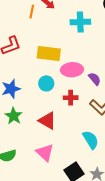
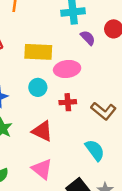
purple semicircle: (95, 79) -> (88, 38), moved

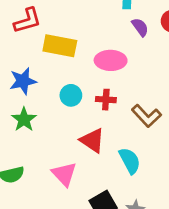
yellow rectangle: (38, 52) -> (60, 46), moved
cyan circle: (38, 87) -> (71, 95), moved
red triangle: (42, 131) -> (92, 141), moved

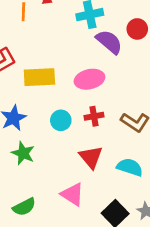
purple semicircle: (140, 27) -> (109, 42), size x1.5
red triangle: (92, 141) -> (91, 157), turned 30
cyan semicircle: (130, 161) -> (130, 167), turned -30

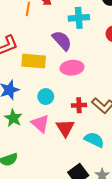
purple semicircle: (109, 42) -> (62, 41), moved
red cross: (94, 116) -> (79, 105), moved
pink triangle: (72, 194) -> (40, 124), moved

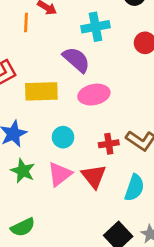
pink triangle: (40, 124) -> (60, 174), turned 48
cyan semicircle: (94, 140) -> (134, 188), turned 90

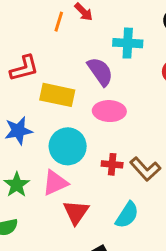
cyan circle: (63, 137) -> (68, 146), size x1.6
green star: (23, 171) -> (17, 185), moved
red triangle: (94, 176) -> (76, 212), moved

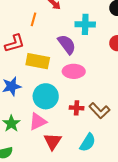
orange line: (59, 22) -> (33, 19), moved

